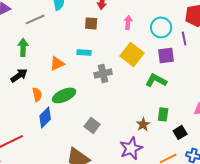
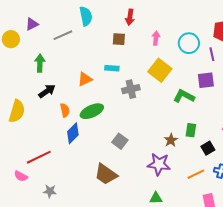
green arrow: (23, 47) -> (40, 63), moved
purple square: (166, 55) -> (206, 80), moved
purple star: (131, 148) -> (159, 164), turned 30

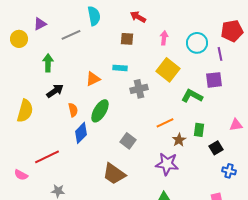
red arrow: (130, 17) -> (138, 17), turned 112
green ellipse: (92, 111) -> (100, 111), turned -35
orange line: (196, 174) -> (165, 123), moved
pink semicircle: (21, 176) -> (21, 175), moved

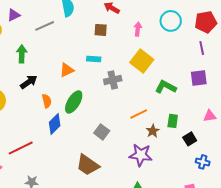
cyan circle: (197, 43) -> (171, 21), moved
purple line: (220, 54) -> (202, 48), moved
purple square: (214, 80) -> (199, 78), moved

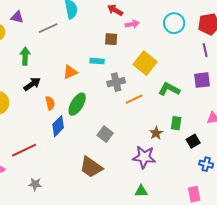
purple triangle: (14, 15) -> (17, 17), turned 40
pink arrow: (138, 29) -> (132, 24), moved, turned 72
brown square: (101, 30) -> (111, 39), moved
orange line: (139, 114) -> (134, 99), moved

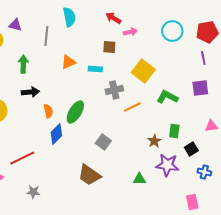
gray line: (48, 28) -> (46, 36), turned -60
orange triangle: (70, 72) -> (68, 62), moved
black arrow: (32, 84) -> (30, 92), turned 30
purple star: (144, 157) -> (167, 165), moved
green triangle: (141, 191) -> (139, 179), moved

